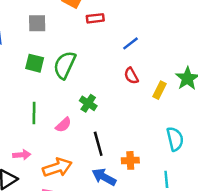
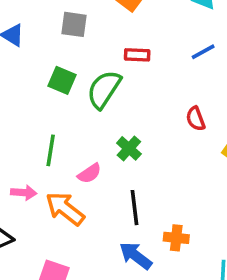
red rectangle: (95, 18) -> (137, 55), moved
blue line: (130, 43) -> (203, 52), moved
pink arrow: (22, 155) -> (24, 193), moved
orange arrow: (57, 167) -> (65, 209), moved, turned -132

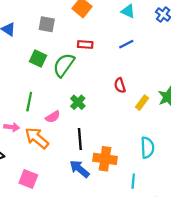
orange cross: (176, 238) -> (105, 159), size x1.5

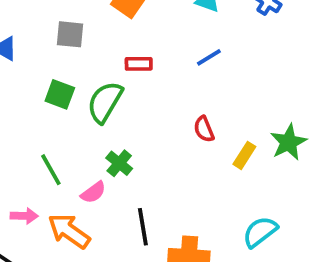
green line: (29, 102) -> (51, 170), turned -36
green cross: (78, 102) -> (119, 163), moved
cyan semicircle: (147, 148) -> (260, 232), turned -120

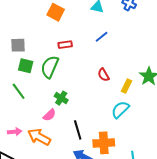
gray square: (70, 34) -> (18, 45), moved
green line: (51, 170) -> (19, 91), moved
cyan semicircle: (260, 232) -> (120, 110), moved

